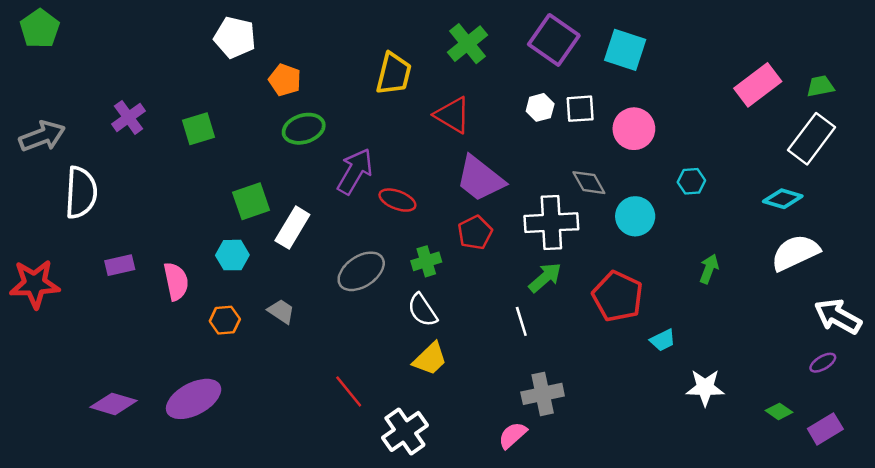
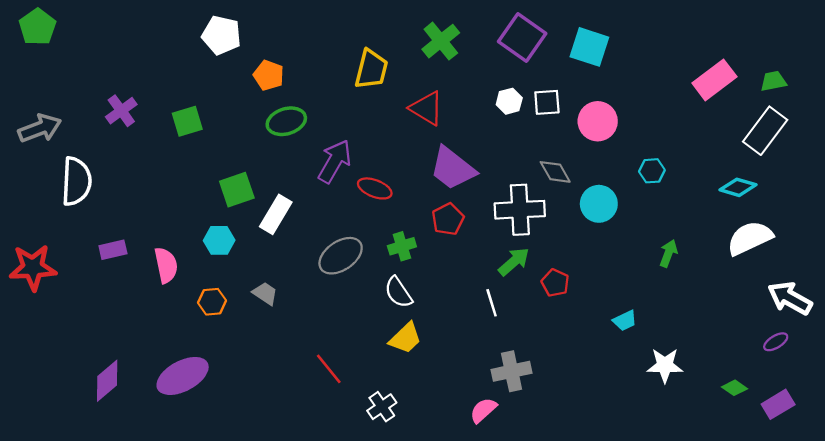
red pentagon: (618, 296) -> (555, 283), moved, size x0.6
purple diamond: (113, 404) -> (107, 381), turned -57
white cross: (405, 431) -> (382, 407), size x0.7

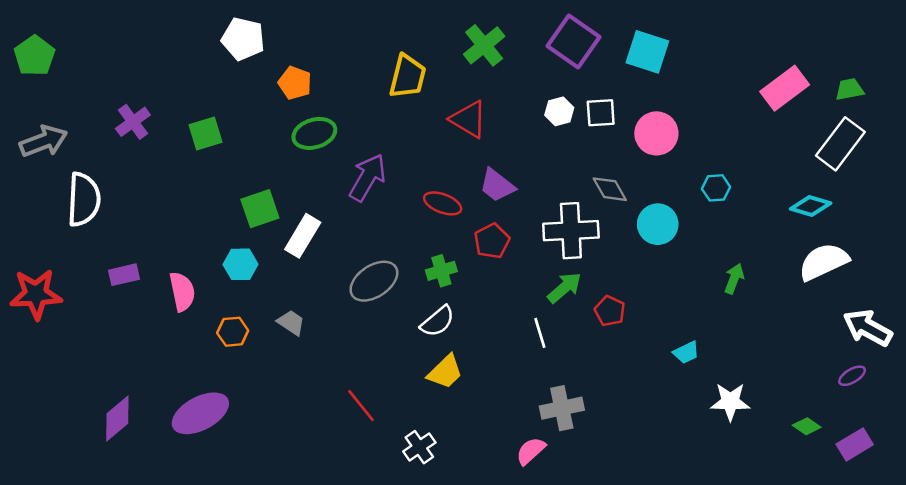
green pentagon: (37, 27) -> (34, 56), moved
purple trapezoid: (453, 168) -> (497, 185), size x0.7
red ellipse: (375, 188) -> (443, 203), moved
white semicircle: (398, 292) -> (437, 321), turned -96

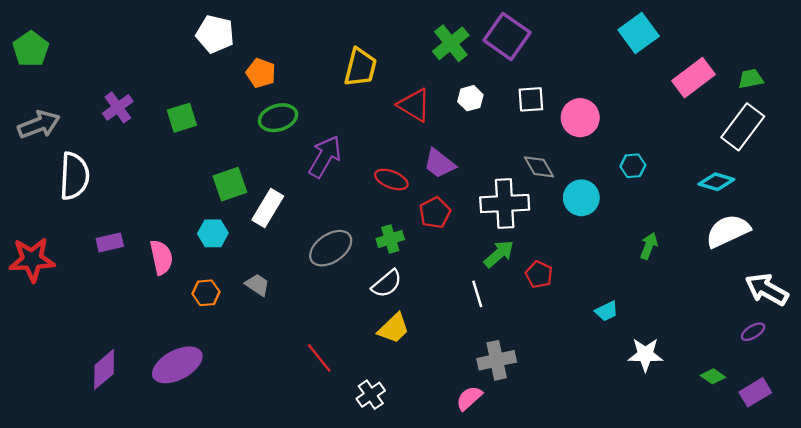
green cross: (484, 45) -> (451, 43), moved
cyan square: (647, 52) -> (639, 33), moved, turned 36
white hexagon: (559, 111) -> (470, 98), moved

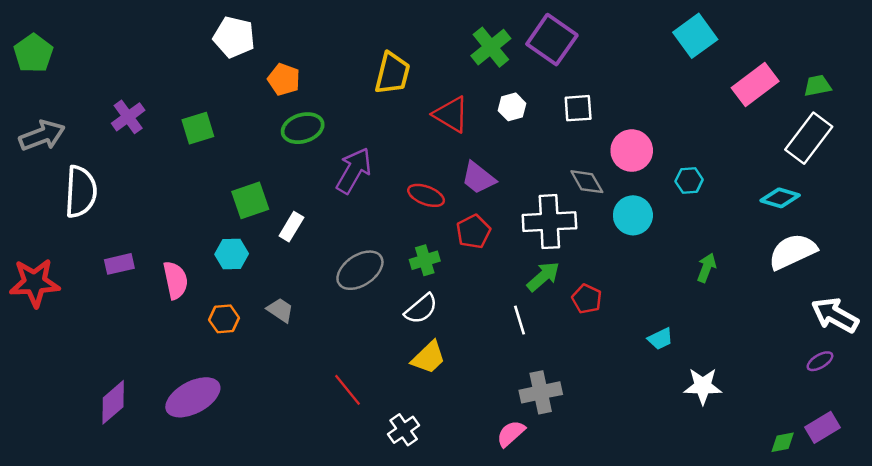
pink circle: (580, 118) -> (632, 151), moved
white rectangle: (268, 208) -> (291, 227), size x0.7
green diamond: (713, 376) -> (783, 442), moved, turned -45

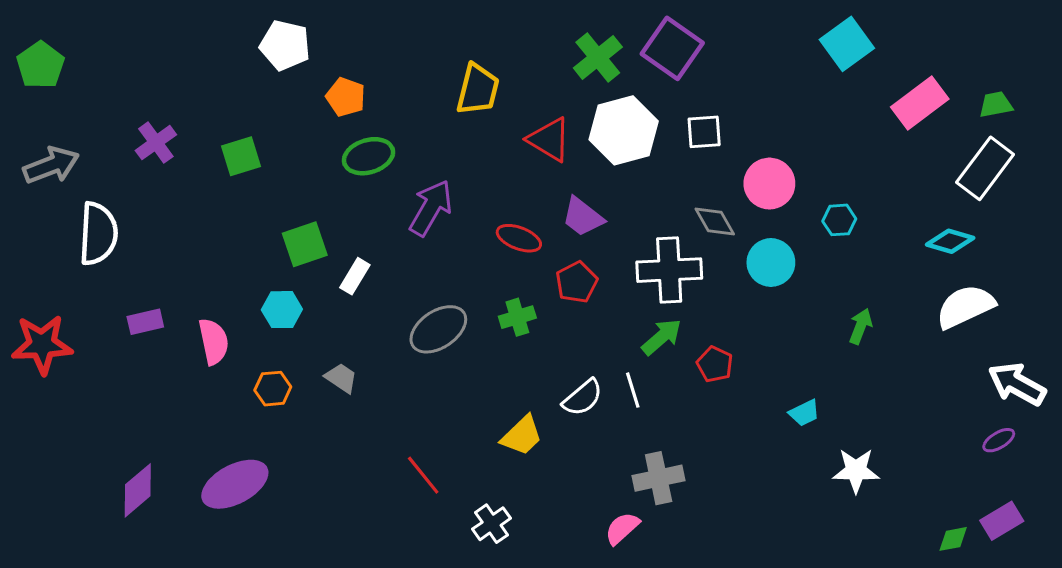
white hexagon: (512, 107) -> (624, 130), size x2.0
white semicircle: (421, 309) -> (583, 398), moved

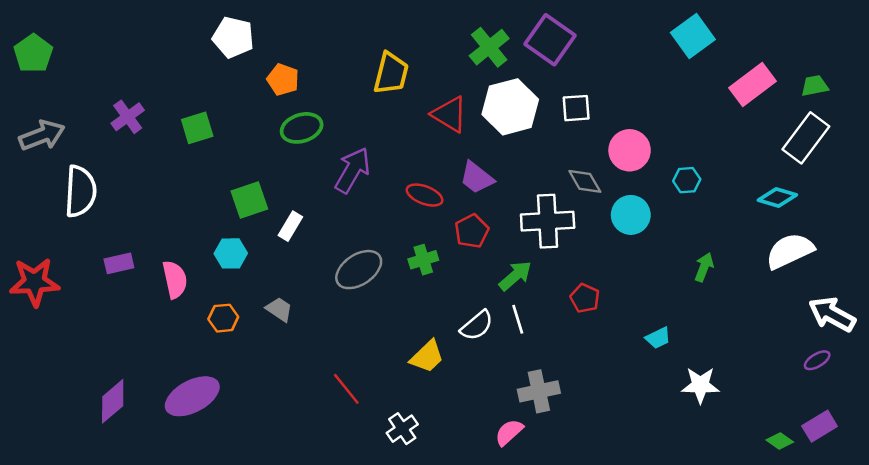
green arrow: (662, 337) -> (515, 276), moved
green diamond: (953, 539) -> (780, 441), turned 45

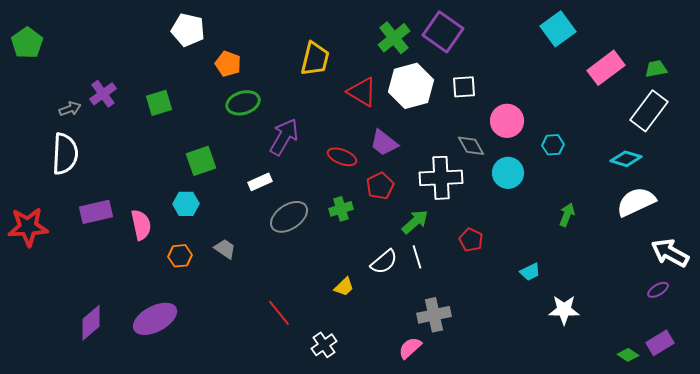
gray arrow: (42, 135) -> (70, 109), moved, size x0.6
white rectangle: (290, 226) -> (260, 182), moved, turned 35
purple rectangle: (119, 263) -> (96, 212), size x1.4
yellow trapezoid: (427, 357) -> (344, 287), size x0.7

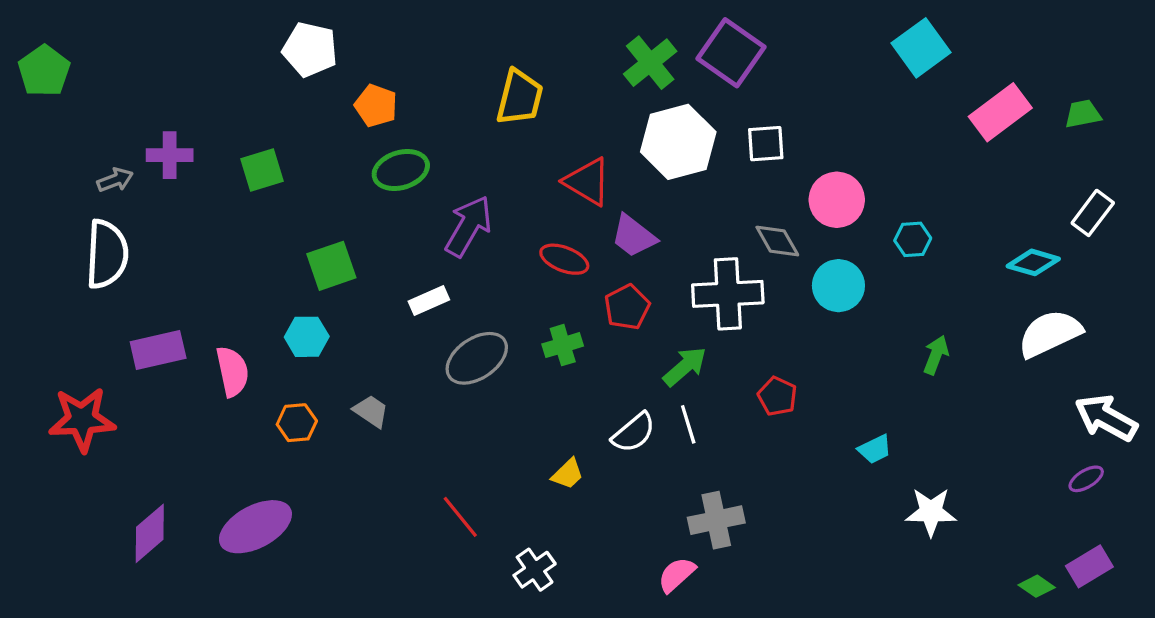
red triangle: (362, 92) -> (587, 182), moved
purple cross: (103, 94) -> (170, 155), turned 36
white rectangle: (649, 111) -> (1093, 213), moved, size x0.7
red star: (28, 227) -> (82, 419), moved

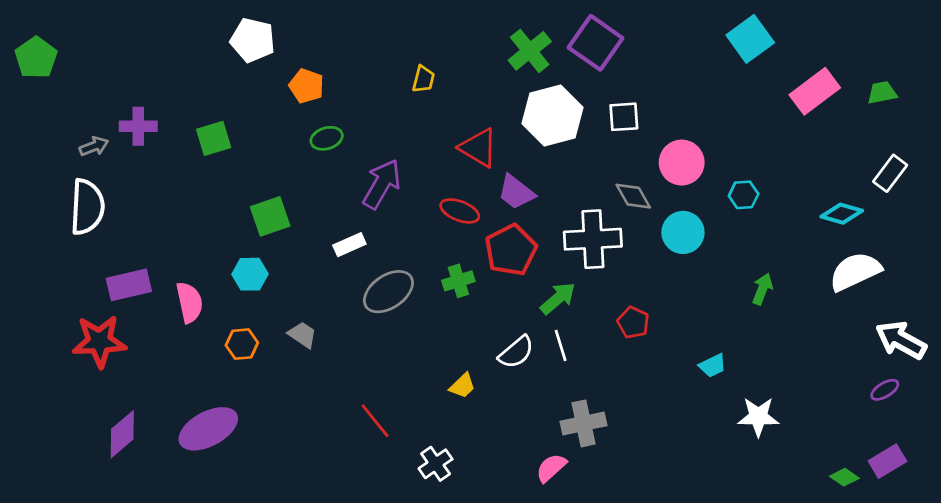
yellow trapezoid: (520, 97) -> (423, 79), size x0.6
green ellipse: (401, 170) -> (327, 138), size x0.7
red pentagon: (627, 307) -> (511, 250), size x1.4
red star: (82, 419) -> (99, 341), moved

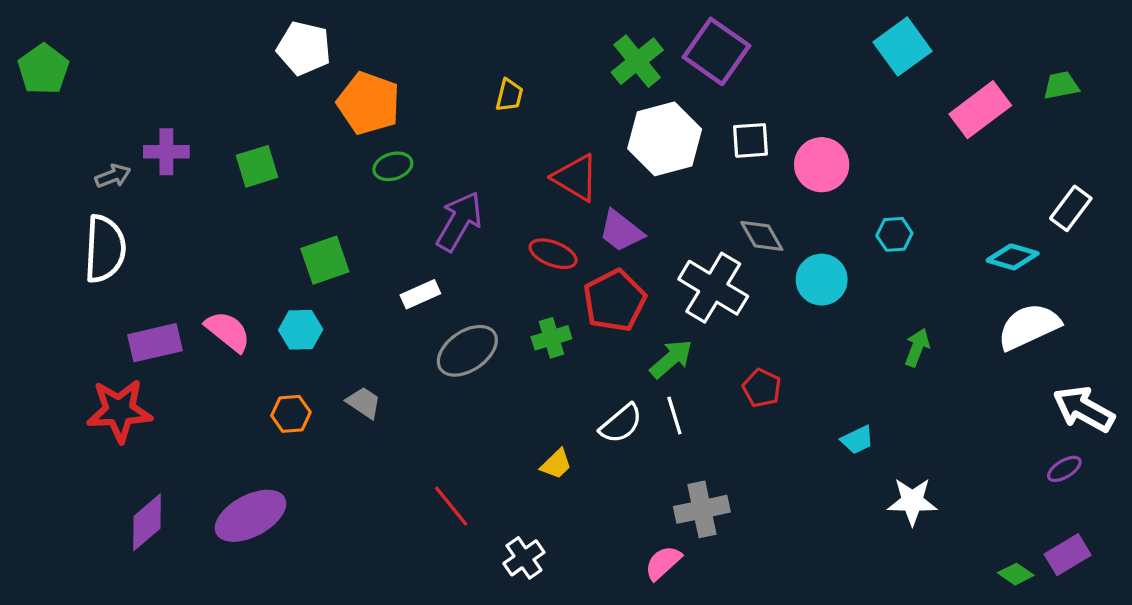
orange pentagon: (306, 86) -> (369, 103), size x1.5
green trapezoid: (882, 93) -> (1061, 85), moved
pink circle: (682, 163) -> (822, 165), moved
white cross: (593, 239) -> (713, 288), turned 34
pink semicircle: (189, 302) -> (228, 331), moved, turned -39

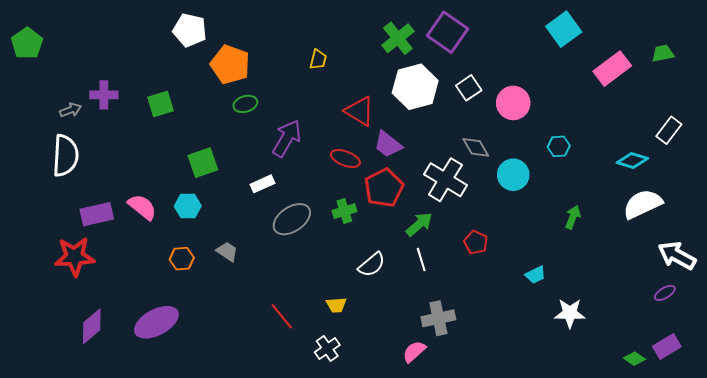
white square: (750, 140) -> (469, 88), turned -30
white semicircle: (621, 424) -> (372, 265), moved
yellow trapezoid: (556, 464) -> (336, 305), moved, turned 40

